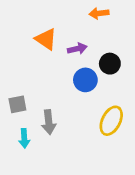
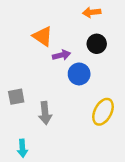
purple arrow: (77, 49) -> (61, 55), moved
black circle: (110, 64) -> (97, 44), moved
cyan arrow: (24, 138) -> (22, 148), moved

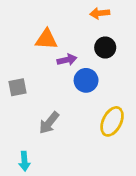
orange triangle: (43, 36) -> (46, 39), turned -30
gray square: (16, 97) -> (18, 87), moved
gray arrow: (45, 113) -> (49, 123), turned 45

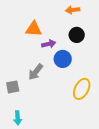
gray square: (18, 87) -> (13, 87), moved
gray arrow: (49, 123) -> (36, 72), moved

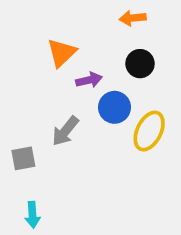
orange triangle: (34, 29) -> (62, 53), turned -48
yellow ellipse: (82, 89) -> (149, 131), moved

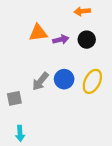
orange triangle: (62, 53) -> (38, 33), turned 36
purple arrow: (89, 80) -> (61, 40), moved
blue circle: (114, 107) -> (64, 79), moved

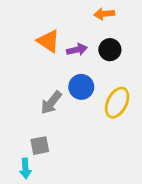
orange triangle: (38, 33) -> (48, 41), turned 42
blue circle: (64, 79) -> (81, 87), moved
gray square: (14, 98) -> (40, 146), moved

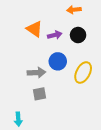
gray arrow: (51, 103) -> (36, 73), turned -132
gray square: (40, 146) -> (40, 94), moved

